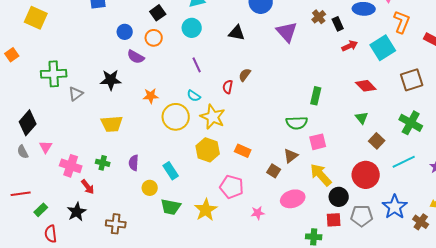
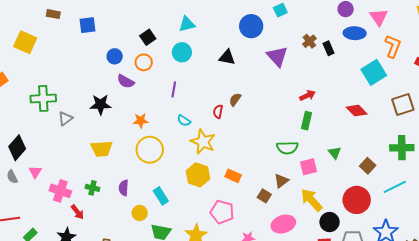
red arrow: (350, 46) -> (307, 95), moved
purple line: (197, 65) -> (174, 89), moved, turned 35
yellow circle: (176, 117) -> (150, 150), moved
green triangle: (362, 118) -> (335, 153), moved
green cross: (411, 123) -> (402, 148), turned -30

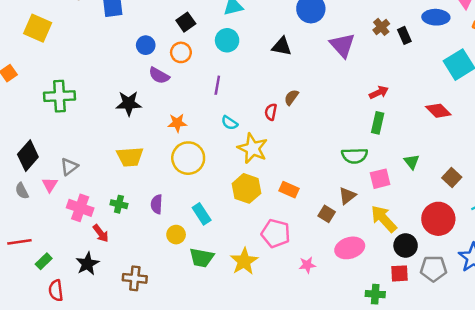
gray triangle: (65, 119) -> (69, 167), moved

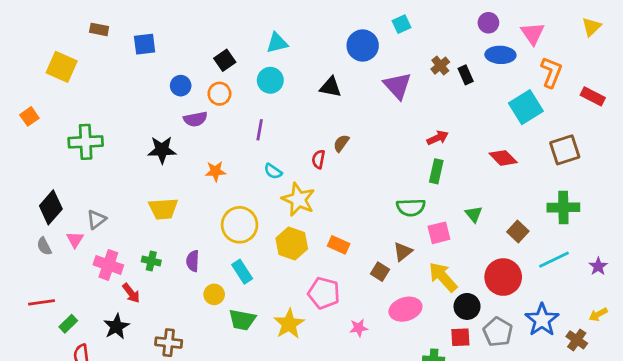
purple semicircle: (159, 75) -> (195, 119), turned -40
yellow circle: (188, 158) -> (240, 225), moved
gray pentagon: (433, 269) -> (498, 332), turned 30

